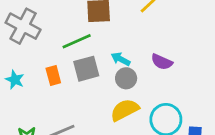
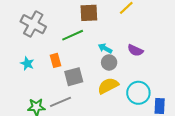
gray square: (86, 69) -> (74, 77), moved

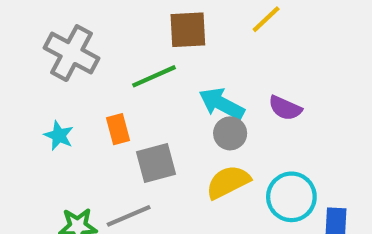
cyan arrow: (105, 48) -> (222, 104), size x1.5

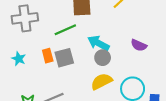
gray cross: (72, 53) -> (25, 18), turned -35
purple semicircle: (285, 108) -> (139, 45), moved
gray square: (156, 163) -> (64, 58), moved

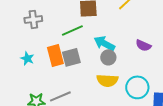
gray cross: (25, 18) -> (33, 19), size x0.7
orange rectangle: (48, 56) -> (55, 55), size x1.5
yellow semicircle: (102, 81) -> (107, 80), turned -150

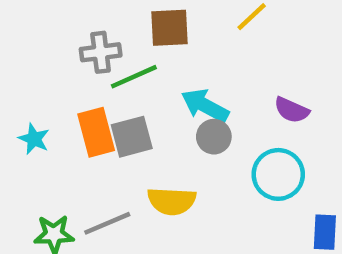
gray cross: (33, 19) -> (101, 52), moved
yellow semicircle: (107, 80) -> (172, 201), moved
cyan circle: (137, 87) -> (278, 174), moved

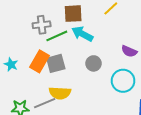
cyan arrow: (205, 106) -> (82, 34), moved
orange rectangle: (96, 132) -> (40, 61), turned 45
yellow semicircle: (172, 201) -> (60, 93), moved

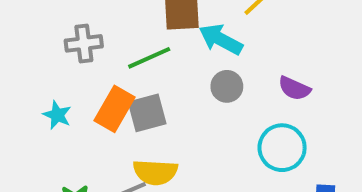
gray cross: (42, 25) -> (84, 43), moved
cyan arrow: (82, 34) -> (221, 39), moved
gray circle: (94, 63) -> (227, 86), moved

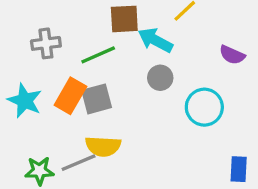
purple semicircle: (294, 88) -> (232, 55), moved
cyan star: (57, 115) -> (25, 101), size x1.5
cyan circle: (282, 148) -> (204, 107), moved

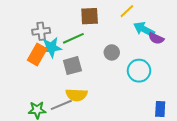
cyan arrow: (155, 40) -> (144, 29), moved
orange rectangle: (70, 96) -> (37, 54), moved
cyan star: (25, 101) -> (51, 47), moved, turned -30

